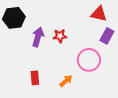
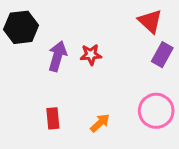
red triangle: (99, 14) -> (150, 21), turned 30
pink circle: (89, 60) -> (156, 111), moved

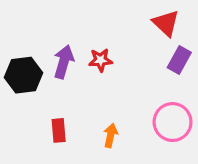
black hexagon: (21, 27) -> (23, 75), moved
orange arrow: (100, 123) -> (111, 135), turned -35

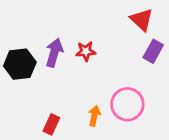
pink circle: (173, 122) -> (127, 104), moved
red rectangle: (59, 130) -> (51, 124), moved, turned 30

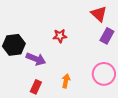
purple arrow: (54, 53) -> (36, 59), moved, turned 96
pink circle: (127, 104) -> (104, 74), moved

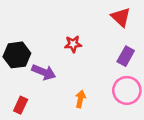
purple rectangle: (107, 36) -> (126, 56), moved
red rectangle: (36, 87) -> (21, 105), moved

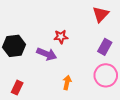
red triangle: (121, 17) -> (101, 14), turned 30
purple arrow: (44, 72) -> (47, 54), moved

